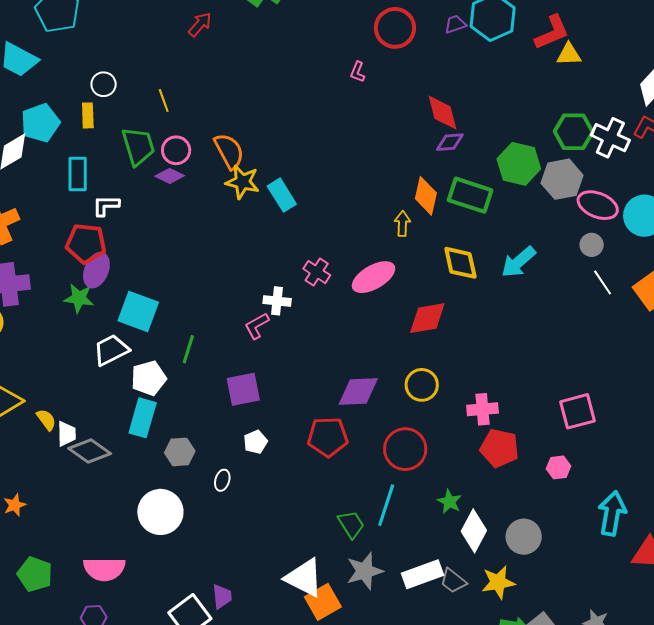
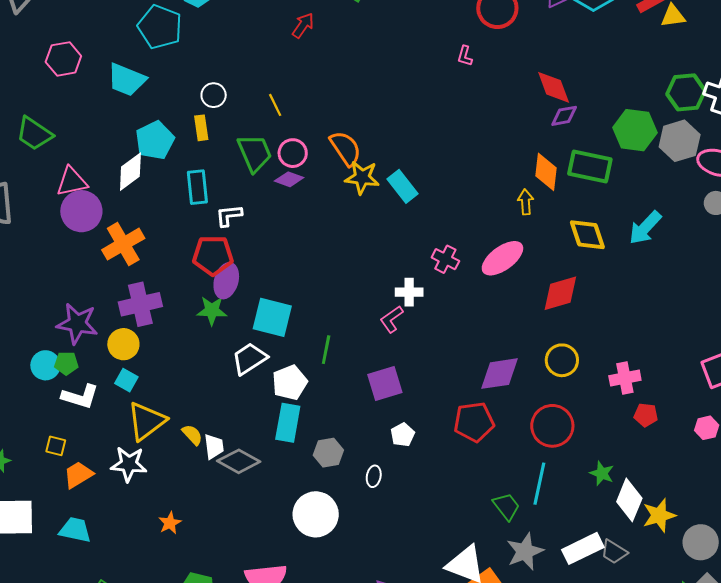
red pentagon: (499, 448) -> (646, 415), size x0.6
gray circle: (524, 537) -> (701, 542), moved
yellow star: (498, 582) -> (659, 515), moved

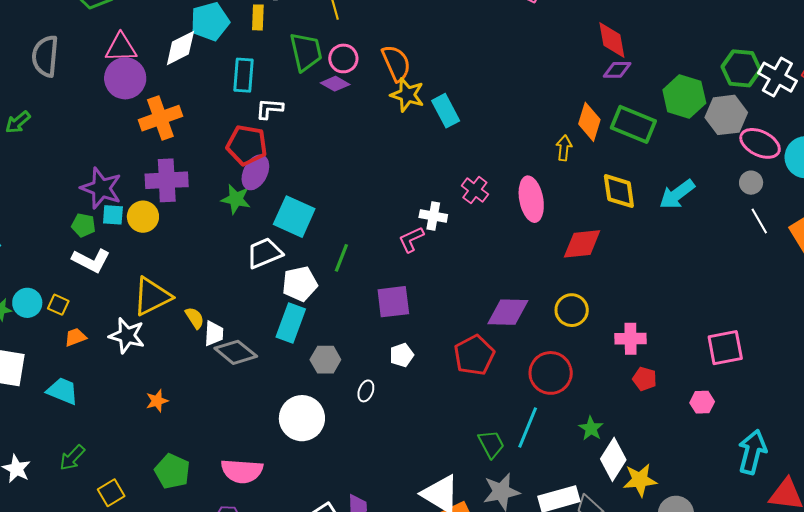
pink ellipse: (502, 258) -> (531, 199), turned -75
cyan circle: (45, 365) -> (27, 303), moved
cyan square: (126, 380) -> (113, 215), moved, turned -35
red pentagon: (474, 422) -> (474, 355), turned -30
orange trapezoid: (78, 475) -> (75, 337), size x0.7

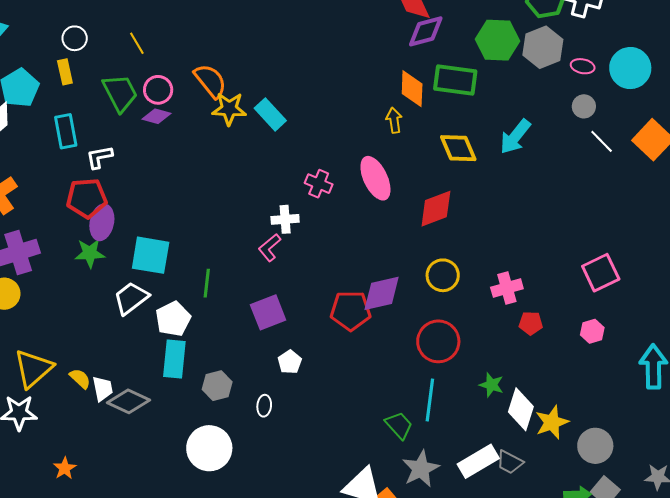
purple diamond: (617, 70) -> (426, 31), size x1.4
pink ellipse: (760, 143) -> (583, 66), size x0.6
red pentagon: (474, 355) -> (351, 311), moved, turned -30

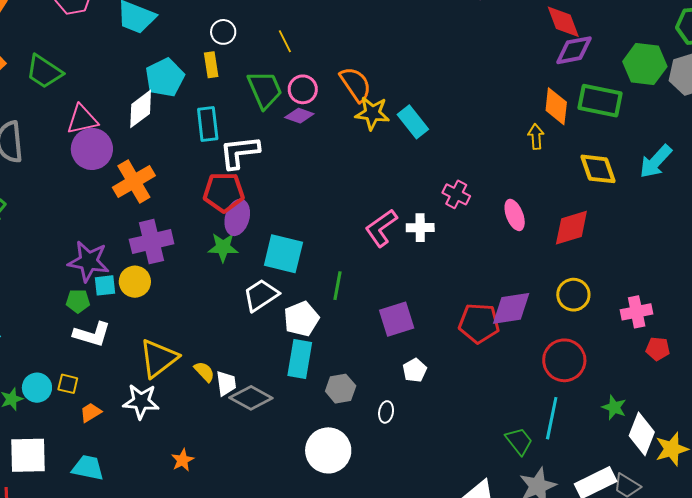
white L-shape: (99, 157) -> (239, 152), size x1.5
pink ellipse: (375, 178) -> (515, 215), moved, size x0.7
pink L-shape: (270, 248) -> (381, 228), moved, size x1.4

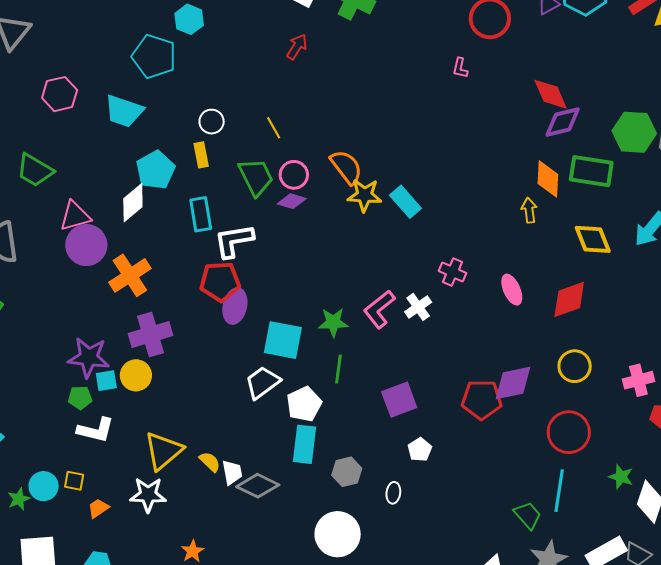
white cross: (420, 228) -> (418, 307), turned -32
green star: (223, 247) -> (333, 322), moved

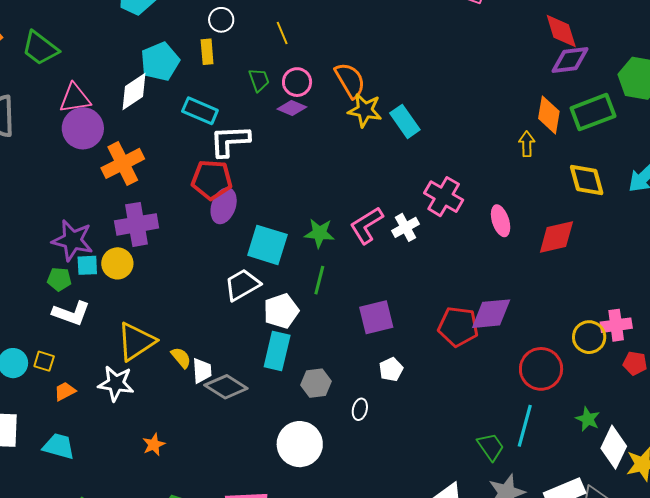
green rectangle: (591, 171) -> (593, 112), turned -36
green trapezoid: (256, 177) -> (259, 80), size x0.6
cyan rectangle: (201, 214) -> (200, 111), turned -64
pink cross: (452, 272) -> (444, 197), size x1.4
yellow circle: (575, 366) -> (589, 337), moved

